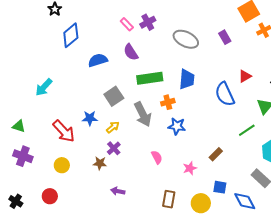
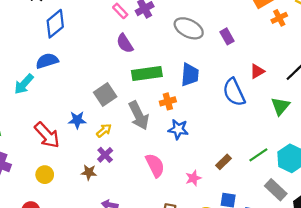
purple rectangle: (225, 37) -> (227, 36), moved
blue semicircle: (98, 60) -> (47, 61), moved
green line: (247, 130) -> (258, 155), moved
pink semicircle: (157, 157) -> (155, 165), size x1.5

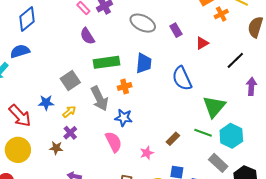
red triangle: (257, 71) -> (202, 43), moved
green triangle: (280, 106) -> (214, 107), moved, size x1.4
blue star: (178, 129) -> (124, 118), moved
green line: (258, 155) -> (203, 133), turned 54
yellow circle: (45, 175) -> (18, 150), size x1.6

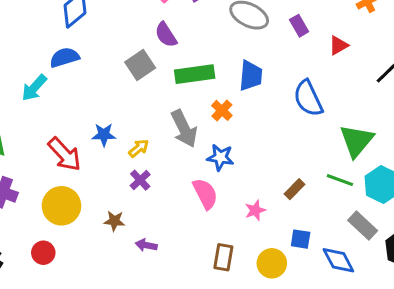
gray square: (70, 80) -> (140, 65), moved
orange cross: (125, 86) -> (222, 110), turned -32
brown star: (56, 148) -> (114, 221), moved

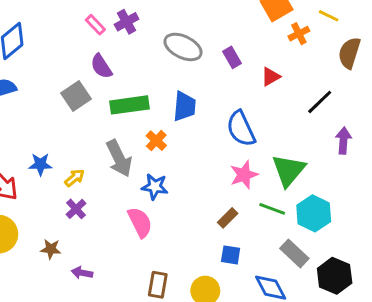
pink star: (255, 210) -> (244, 175), moved, size x1.4
blue square: (301, 239) -> (231, 255), moved

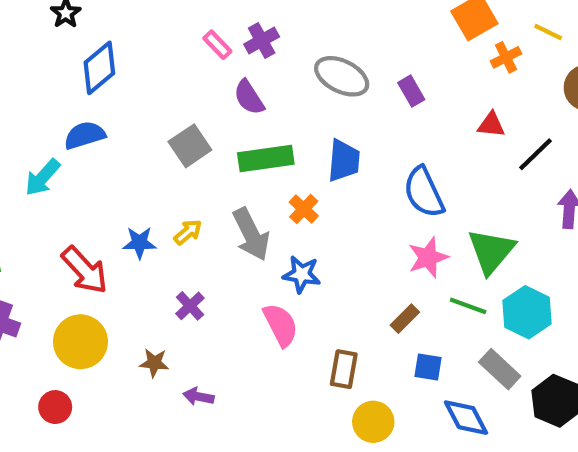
purple semicircle: (101, 66) -> (249, 97), moved
red triangle: (271, 77) -> (491, 125), moved, turned 36
yellow arrow: (75, 178) -> (188, 232), moved
blue square: (231, 255) -> (428, 367), moved
brown rectangle: (158, 285) -> (344, 369), moved

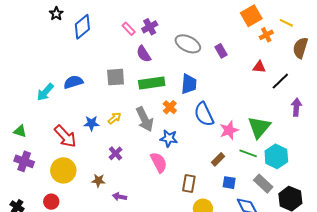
blue diamond: (99, 68) -> (82, 27), moved
blue semicircle: (85, 135) -> (73, 82), moved
gray square: (190, 146) -> (116, 77), turned 30
blue semicircle: (424, 192) -> (204, 114), moved

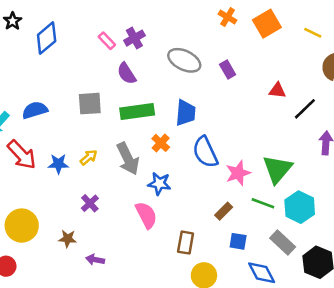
orange cross: (266, 35) -> (228, 17), moved, turned -32
red arrow: (65, 136) -> (22, 155), moved

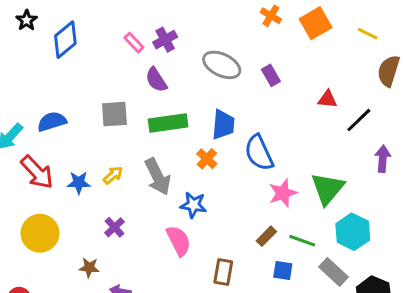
orange cross: (161, 143) -> (207, 159), moved
blue semicircle: (205, 152) -> (259, 153), moved
green line: (263, 203) -> (302, 241), moved
yellow circle: (22, 226) -> (40, 233), moved

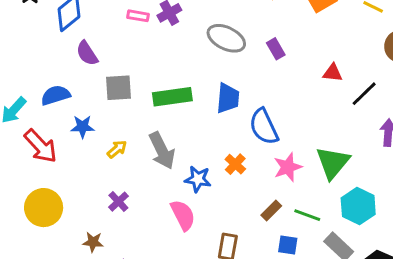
pink rectangle: (134, 43) -> (138, 16), turned -36
purple semicircle: (156, 80) -> (87, 53), moved
orange cross: (207, 159) -> (235, 164), moved
blue star: (79, 183) -> (83, 127), moved

